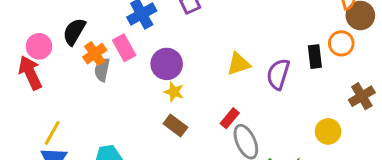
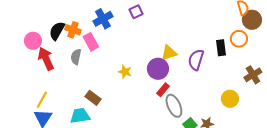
orange cross: (95, 54) -> (73, 30), moved, turned -35
purple circle: (167, 64) -> (158, 69), moved
red arrow: (30, 73) -> (46, 59), moved
brown rectangle: (175, 126) -> (93, 98), moved

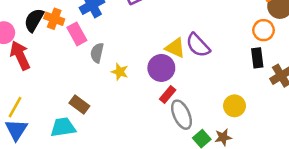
black rectangle: (221, 48) -> (257, 58), moved
yellow triangle: (169, 53) -> (175, 48), turned 42
gray semicircle: (76, 57) -> (97, 53), moved
purple semicircle: (196, 60) -> (198, 45), moved, turned -60
yellow circle: (230, 99) -> (234, 106), moved

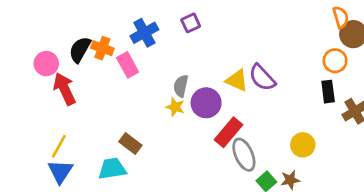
gray semicircle: (97, 53) -> (181, 86), moved
purple circle: (161, 68) -> (206, 103), moved
red rectangle: (168, 94) -> (228, 132), size x1.5

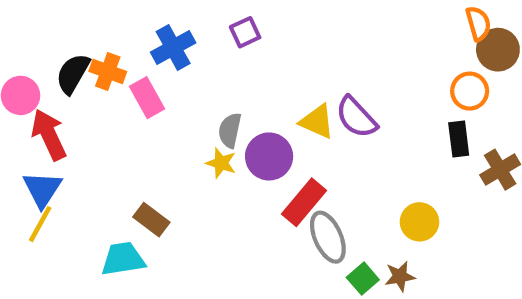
blue triangle: (60, 171) -> (42, 189), moved

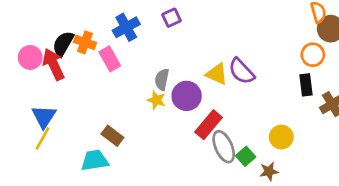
red arrow: (49, 135) -> (53, 64), moved
green square: (363, 279) -> (246, 156), moved

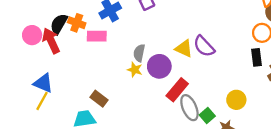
pink rectangle: (110, 59) -> (97, 36), turned -60
blue triangle: (44, 116) -> (43, 83), turned -40

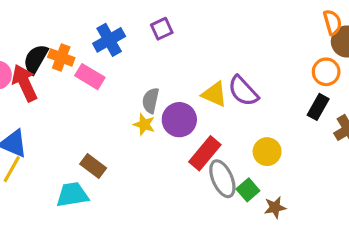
pink rectangle: (97, 36) -> (90, 77), turned 30
black rectangle: (256, 57) -> (318, 107), turned 36
yellow circle: (236, 100) -> (267, 152), moved

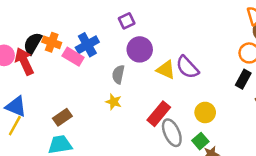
blue cross: (109, 40) -> (87, 45), moved
purple circle: (179, 120) -> (140, 49), moved
yellow star: (144, 124) -> (114, 102), moved
brown rectangle: (93, 166) -> (62, 117), moved, turned -72
green square: (248, 190) -> (200, 141), moved

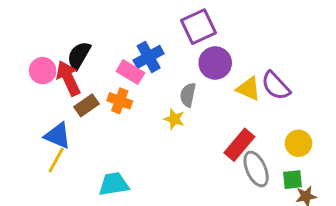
purple square: (127, 21) -> (199, 27), size x1.6
orange cross: (52, 42) -> (120, 101), moved
yellow star: (114, 102) -> (174, 119), moved
brown rectangle: (62, 117) -> (86, 105), moved
green square: (200, 141) -> (292, 180), turned 35

